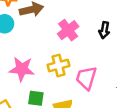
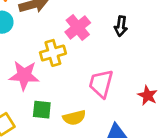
yellow cross: (58, 65) -> (53, 53), moved

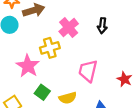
pink star: (24, 75) -> (28, 66), turned 30
green square: (42, 110) -> (42, 92), turned 32

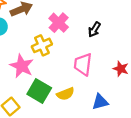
black arrow: (102, 26) -> (94, 29), moved, turned 32
green square: (42, 92) -> (39, 91), size x1.5

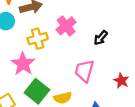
yellow cross: (42, 45) -> (38, 39), moved

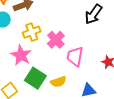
pink cross: (66, 26) -> (56, 40), moved
black arrow: (101, 38) -> (93, 14), moved, size x1.5

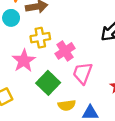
green square: (35, 78) -> (48, 83), moved
yellow semicircle: (58, 82) -> (67, 105), moved

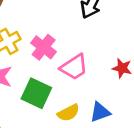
pink trapezoid: (82, 73) -> (74, 67), turned -125

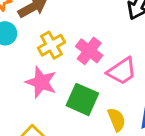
yellow semicircle: (68, 113) -> (117, 120), turned -85

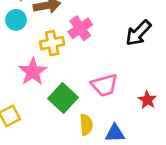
pink cross: (89, 51) -> (80, 28), moved

